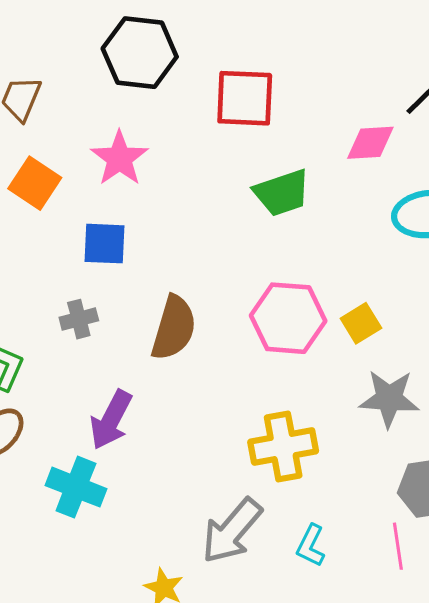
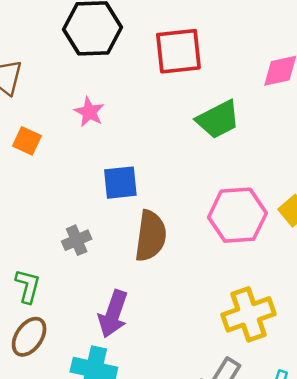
pink star: (119, 158) -> (89, 112), size x0.7
orange square: (35, 183) -> (27, 141), size x0.7
blue square: (105, 244) -> (120, 183), moved

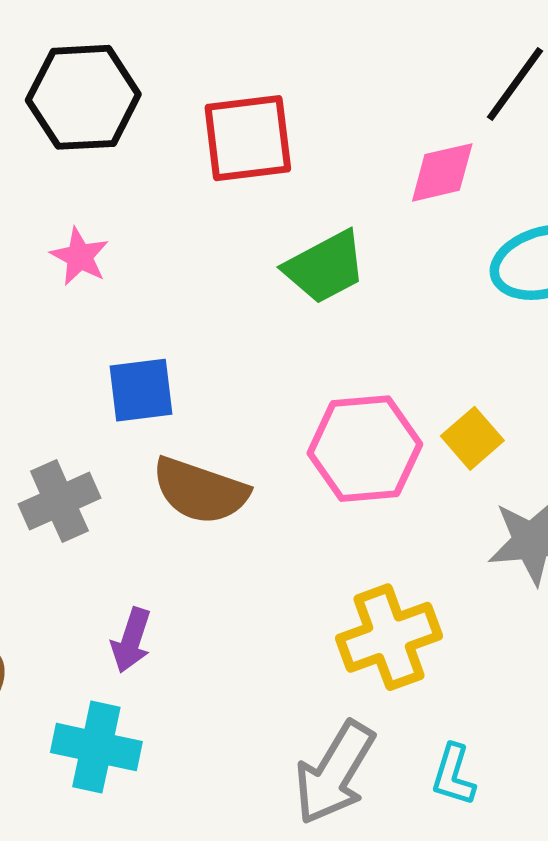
brown semicircle: (151, 236) -> (200, 491), turned 102
gray cross: (77, 240) -> (59, 501), size x1.4
purple arrow: (113, 314) -> (131, 640), size x0.7

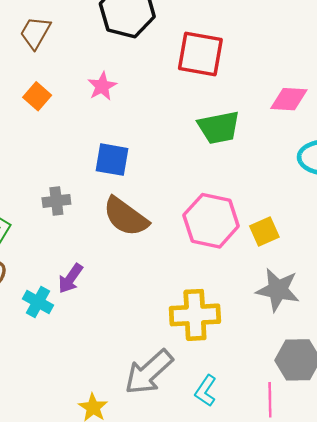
gray cross: (59, 501) -> (56, 201), size x0.7
cyan cross: (96, 747) -> (38, 302), moved, size x0.7

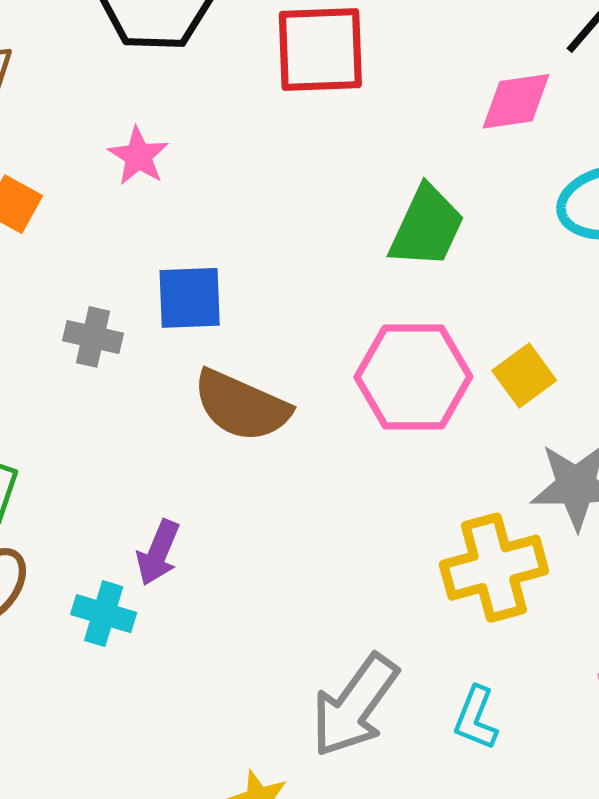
green trapezoid: (219, 127) -> (427, 227), moved, turned -42
gray cross: (56, 201) -> (93, 337), moved, turned 32
yellow cross: (195, 315) -> (494, 568), moved

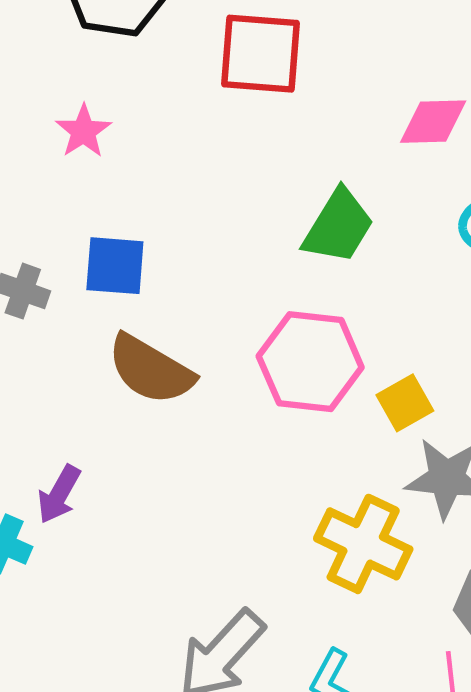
yellow square: (524, 376) -> (405, 403), moved
yellow cross: (494, 568) -> (363, 544), turned 34

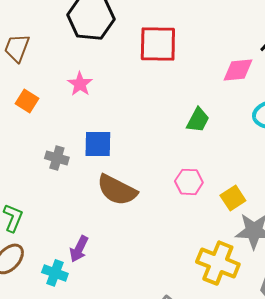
green trapezoid: (338, 226) -> (198, 120), size x0.7
pink hexagon: (310, 362) -> (189, 182), size x0.6

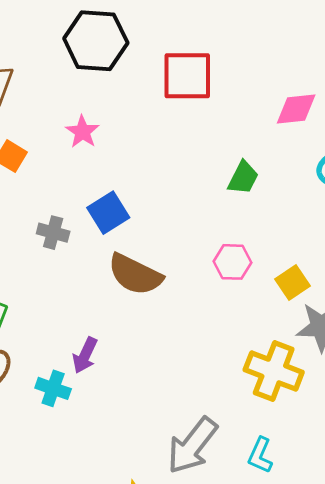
blue square: (98, 144) -> (108, 213), turned -32

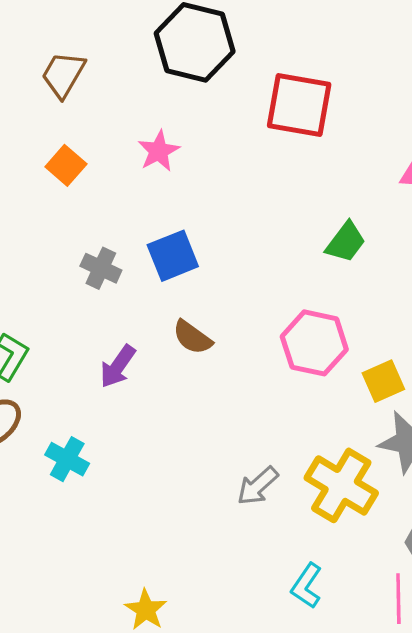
pink hexagon: (232, 262) -> (314, 343), size x1.4
brown semicircle: (135, 274) -> (192, 337), size x0.6
purple arrow: (85, 355) -> (118, 366), moved
gray arrow: (192, 446) -> (258, 486), moved, size x0.6

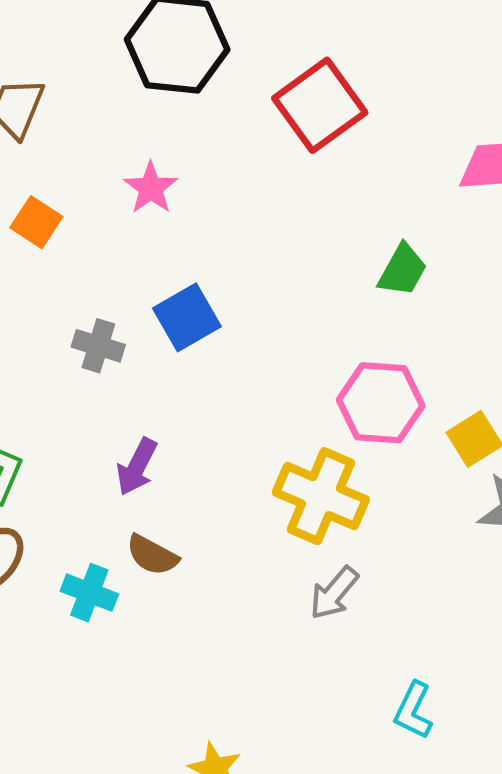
red square: (299, 105) -> (320, 105), turned -38
brown semicircle: (192, 337) -> (152, 555), moved
yellow cross: (341, 485) -> (321, 496), moved

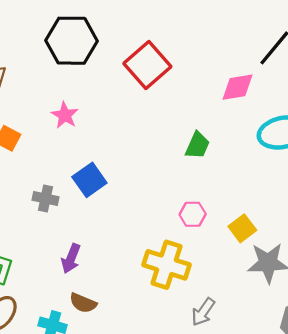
pink hexagon: (381, 403) -> (193, 214), size x0.6
gray arrow: (334, 593) -> (203, 312), moved

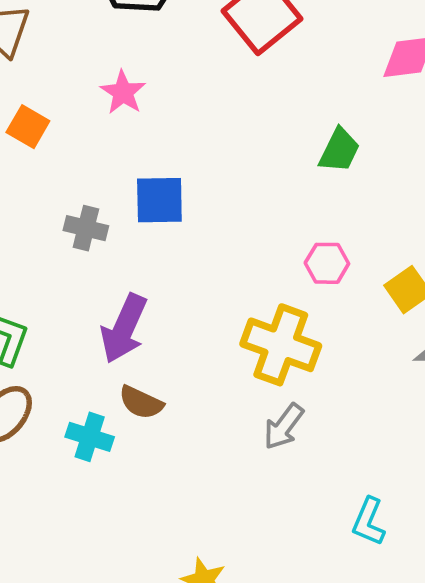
blue square: (89, 180) -> (159, 200), turned 32
purple arrow: (71, 259) -> (124, 329), size x1.4
gray arrow: (203, 312) -> (284, 426), moved

